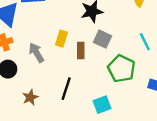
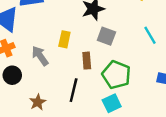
brown rectangle: (81, 51) -> (87, 61), moved
green pentagon: (121, 69) -> (116, 75), moved

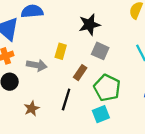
gray arrow: (40, 56) -> (37, 65), turned 132
brown rectangle: (87, 61) -> (80, 73), turned 35

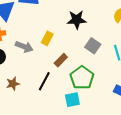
gray square: (100, 51) -> (93, 46), moved

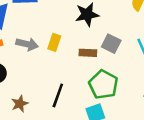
gray arrow: (24, 47) -> (27, 44), moved
brown rectangle: (61, 60) -> (88, 53), moved, turned 56

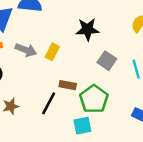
brown rectangle: (88, 53) -> (68, 85), moved

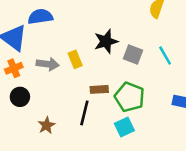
black star: (88, 29) -> (106, 41), moved
yellow rectangle: (52, 52) -> (75, 59), turned -35

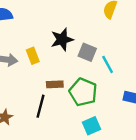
cyan line: (165, 56) -> (108, 64), moved
cyan square: (124, 127) -> (91, 126), moved

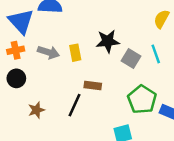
cyan line: (108, 64) -> (156, 54), moved
green pentagon: (83, 92) -> (142, 99), moved

